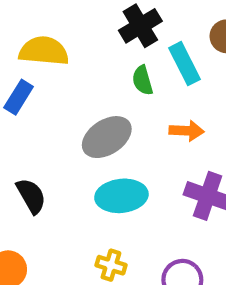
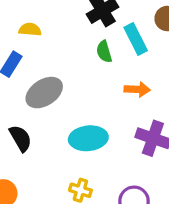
yellow semicircle: (44, 51) -> (30, 30), size x0.6
gray ellipse: (107, 137) -> (44, 93), moved

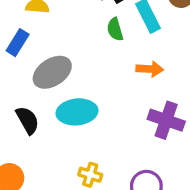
cyan ellipse: (88, 138) -> (77, 112), moved

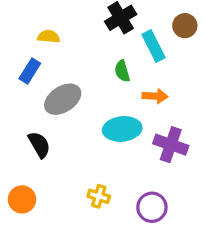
green semicircle: (115, 29) -> (122, 71), moved
cyan ellipse: (77, 112) -> (122, 129), moved

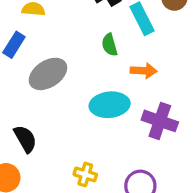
black semicircle: (39, 145) -> (25, 139), moved

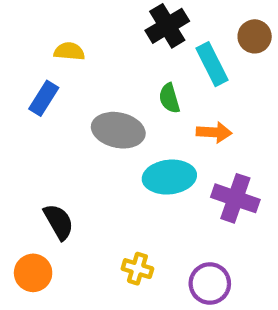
gray ellipse: (48, 74) -> (118, 130), moved, turned 45

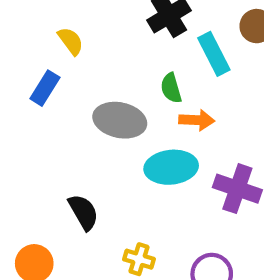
yellow semicircle: (69, 51) -> (71, 41), turned 48
orange arrow: (214, 132) -> (197, 120), moved
black semicircle: (59, 222) -> (83, 212), moved

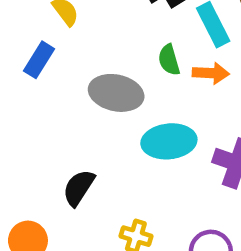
orange arrow: (197, 120) -> (211, 73), moved
black semicircle: (83, 212) -> (79, 188), turned -117

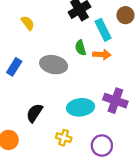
blue rectangle: (39, 60) -> (14, 67), moved
cyan ellipse: (169, 141) -> (81, 107), moved

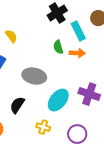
yellow semicircle: (28, 23) -> (11, 36), moved
gray ellipse: (54, 65) -> (34, 76), moved
cyan ellipse: (81, 107) -> (58, 100), turned -45

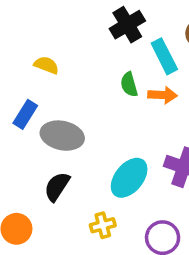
yellow semicircle: (11, 36) -> (46, 65), turned -32
gray ellipse: (34, 76) -> (62, 136), moved
yellow cross: (43, 127) -> (103, 225), turned -32

